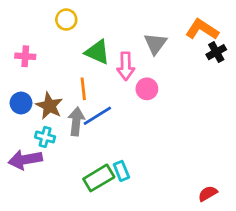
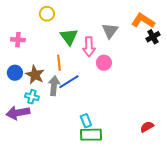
green triangle: (97, 52) -> (69, 37), turned 30
green rectangle: (99, 178) -> (91, 135), moved, turned 30
red semicircle: (208, 194) -> (147, 127), moved

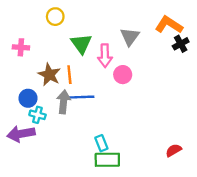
blue circle: (15, 73) -> (28, 98), moved
brown star: (35, 75) -> (49, 75), moved
blue line: (69, 82) -> (81, 97), turned 30

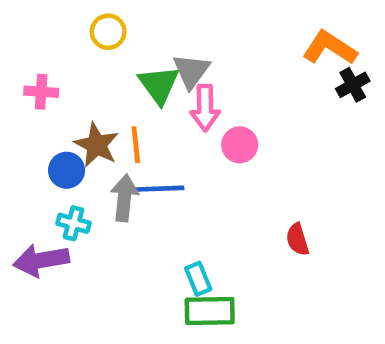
gray triangle: (130, 37) -> (191, 71), moved
blue circle: (28, 98) -> (67, 170), moved
red semicircle: (174, 150) -> (297, 239), moved, turned -77

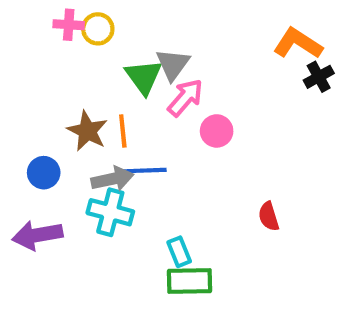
pink cross: (41, 92) -> (69, 25), moved
pink arrow: (205, 108) -> (185, 98), turned -138
blue circle: (67, 170) -> (44, 173), moved
gray arrow: (124, 198) -> (112, 179), turned 72
cyan cross: (73, 223) -> (110, 212), moved, size x1.5

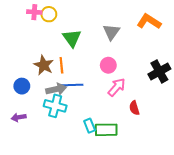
gray triangle: (173, 64) -> (111, 32), moved
black cross: (319, 77) -> (159, 71), moved, size x1.5
pink arrow: (185, 98) -> (117, 87), moved
purple arrow: (37, 235) -> (19, 117), size x0.6
green rectangle: (190, 281) -> (106, 130), moved

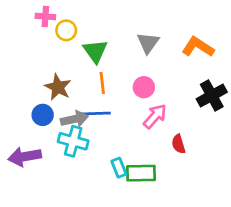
yellow circle: (49, 14) -> (66, 30), moved
orange L-shape: (149, 21) -> (198, 47), moved
orange line: (61, 65) -> (102, 83), moved
blue circle: (22, 86) -> (43, 115), moved
purple arrow: (19, 117) -> (25, 157), size x1.6

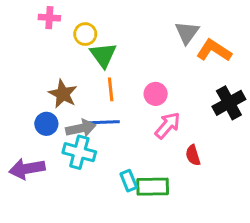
yellow circle: (66, 30) -> (85, 34), moved
gray triangle: (148, 43) -> (187, 33), moved

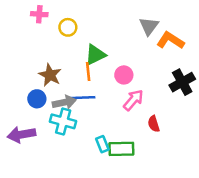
green triangle: (103, 55) -> (95, 55), moved, turned 40

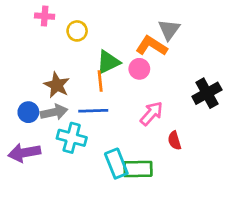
orange L-shape: (170, 40) -> (151, 46), moved
pink circle: (124, 75) -> (139, 69), moved
blue circle: (37, 99) -> (28, 112), moved
gray arrow: (64, 102) -> (54, 112), moved
cyan rectangle: (102, 144) -> (116, 164), size x1.5

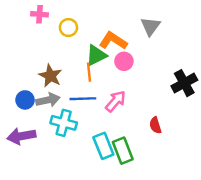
orange L-shape: (151, 46) -> (113, 41), moved
pink arrow: (151, 113) -> (116, 101), moved
green rectangle: (138, 169) -> (123, 151), turned 70

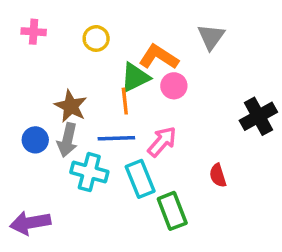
pink cross: (39, 14) -> (34, 32), moved
gray arrow: (48, 100) -> (67, 140), turned 115
purple arrow: (21, 136) -> (30, 223), moved
cyan rectangle: (103, 146) -> (140, 179), moved

